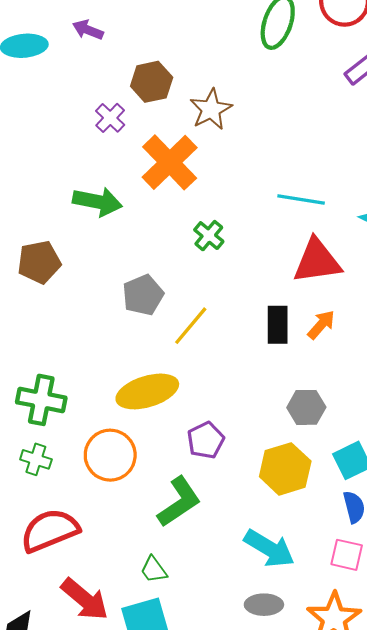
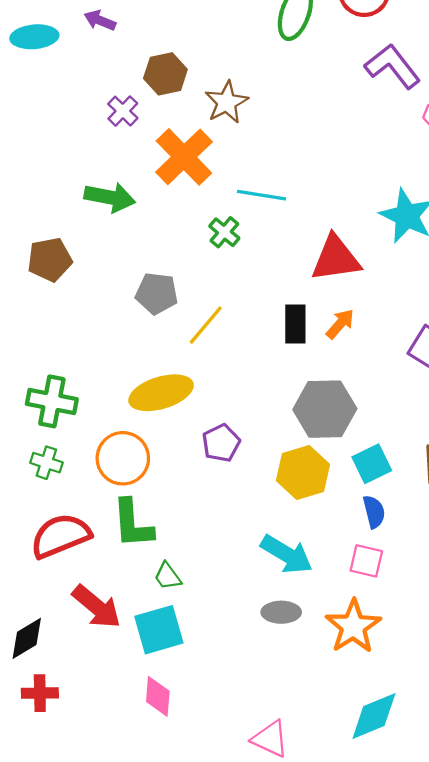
cyan line: (301, 200) -> (261, 195), moved
gray pentagon: (143, 295) -> (157, 293), turned 30
gray hexagon: (306, 407) -> (325, 409), size x1.6
green L-shape: (179, 502) -> (133, 524), moved, turned 120

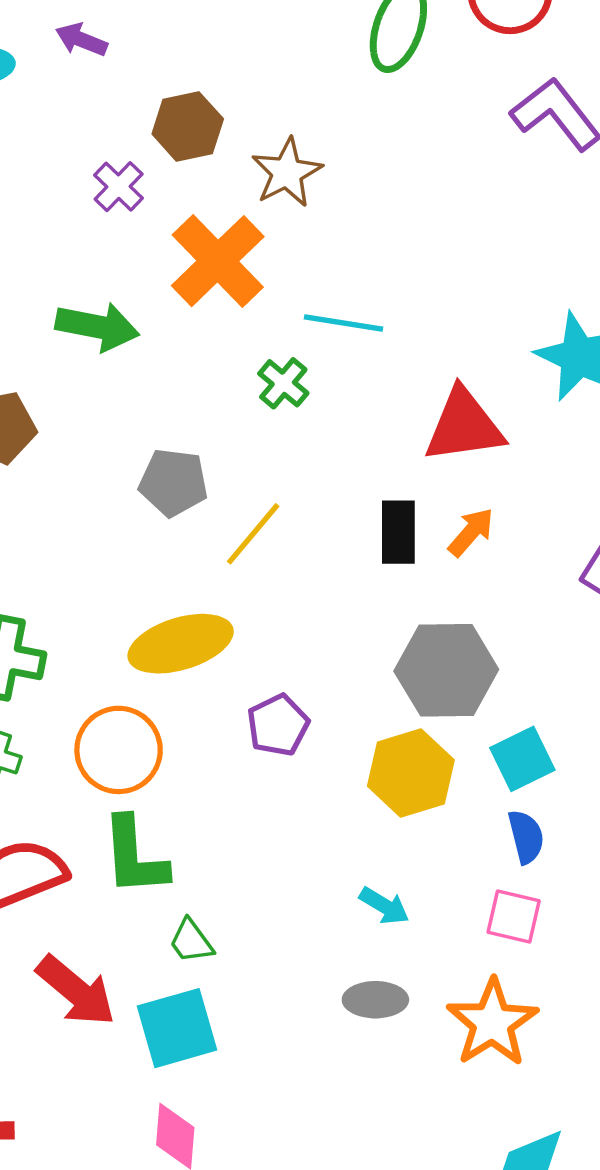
cyan arrow: (287, 554) -> (384, 906), size x0.6

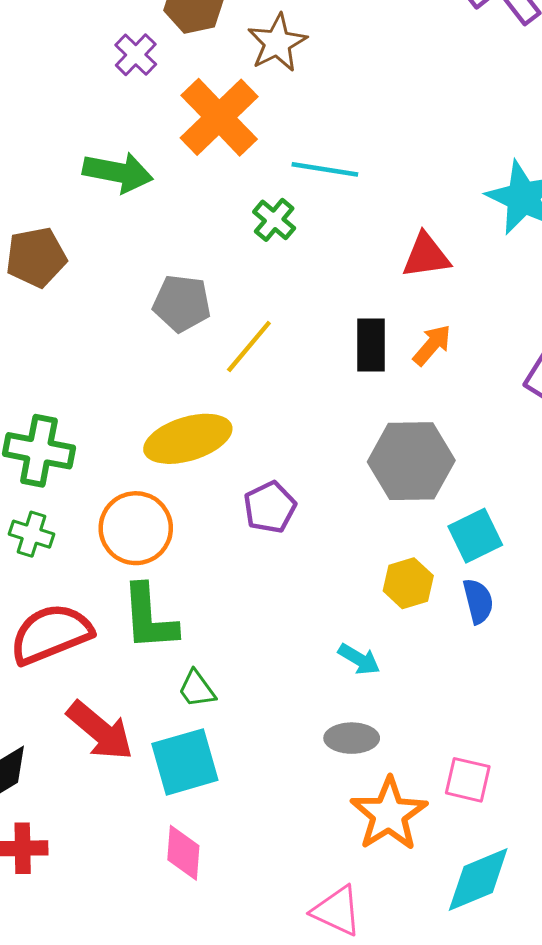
red triangle: (464, 426) -> (426, 256), size x0.7
yellow hexagon: (411, 773) -> (408, 583), moved, size x0.7
pink square: (514, 916) -> (468, 780), moved
orange star: (492, 1023) -> (389, 814), moved

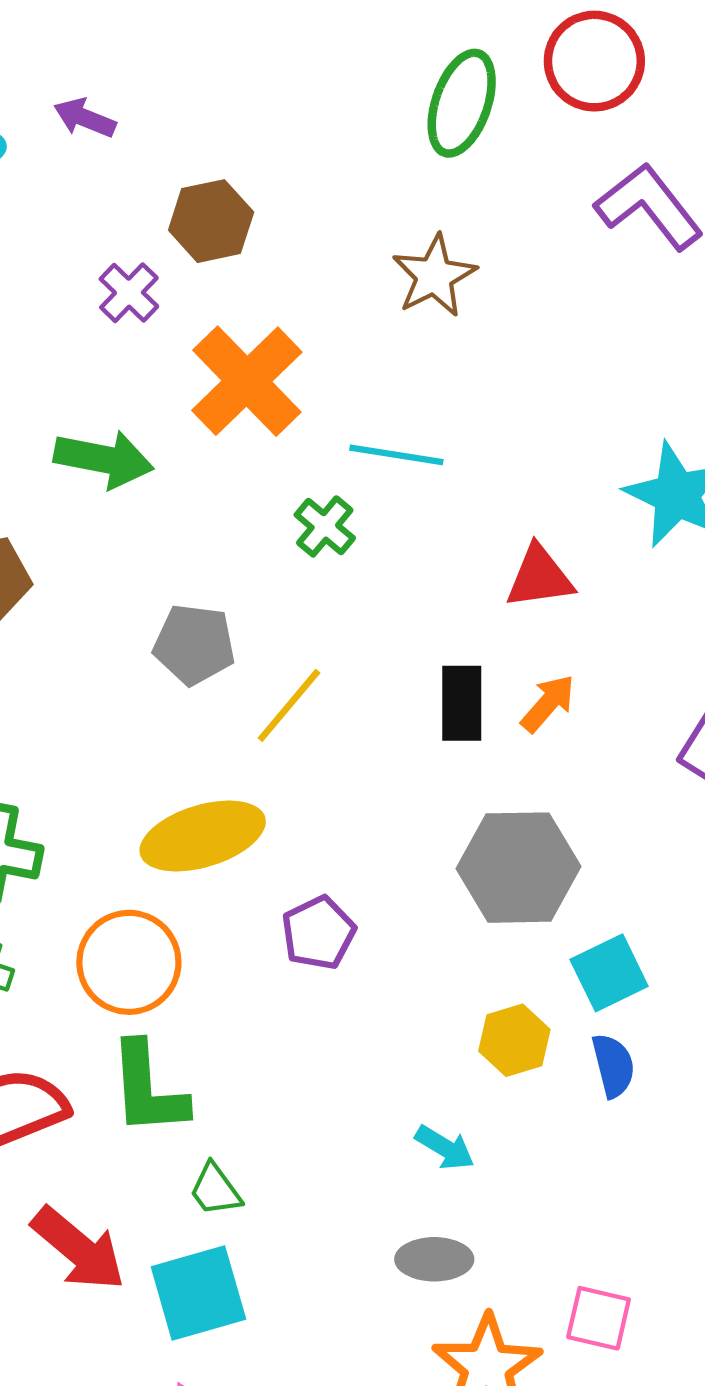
brown star: (277, 43) -> (434, 276), moved

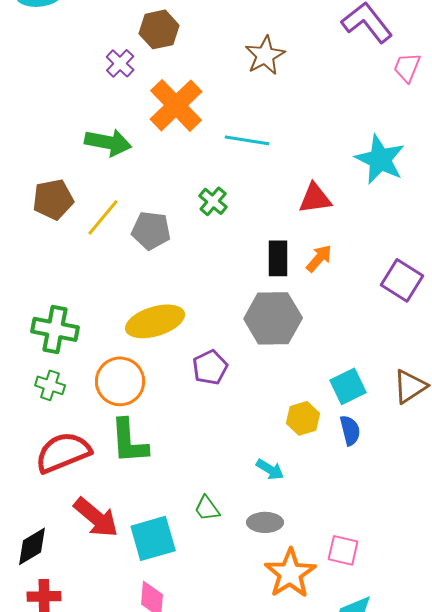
green cross: (325, 526) -> (213, 201), moved
yellow line: (289, 705) -> (103, 217), moved
gray hexagon: (519, 868) -> (273, 318), moved
green trapezoid: (215, 1190) -> (207, 508), moved

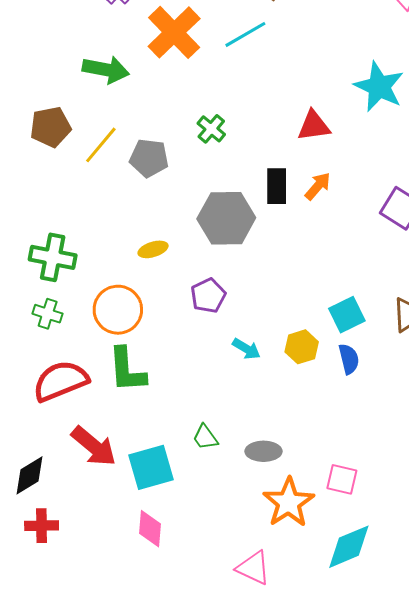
cyan line: (247, 140) -> (245, 34), moved, turned -39
gray hexagon: (273, 318) -> (226, 218), moved
yellow ellipse: (155, 321) -> (153, 249), size x0.5
cyan arrow: (270, 469) -> (246, 349), moved

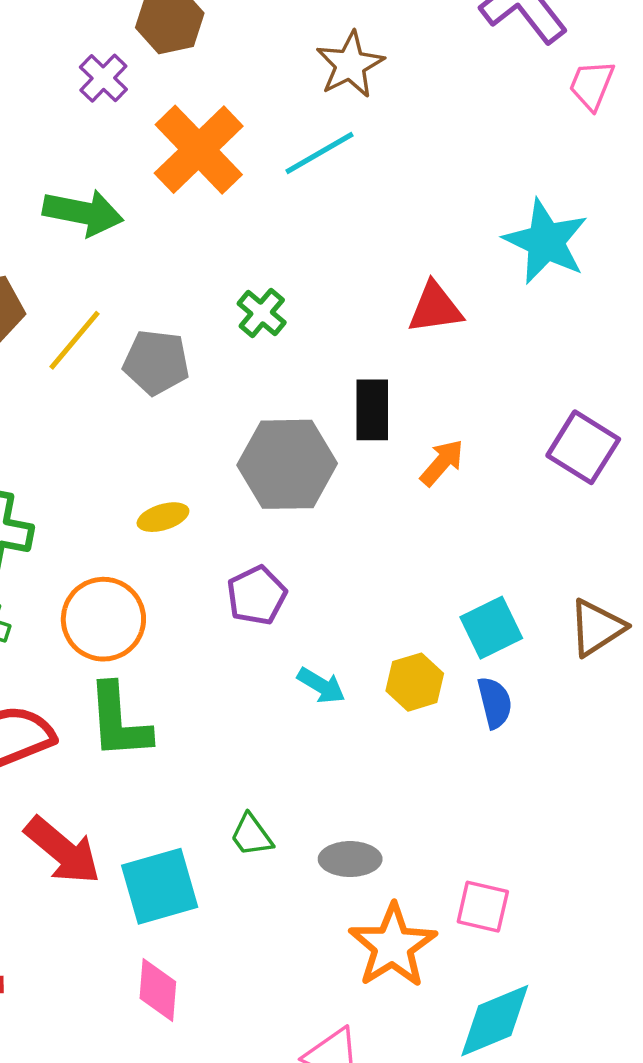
orange arrow: (318, 186) -> (442, 463), moved

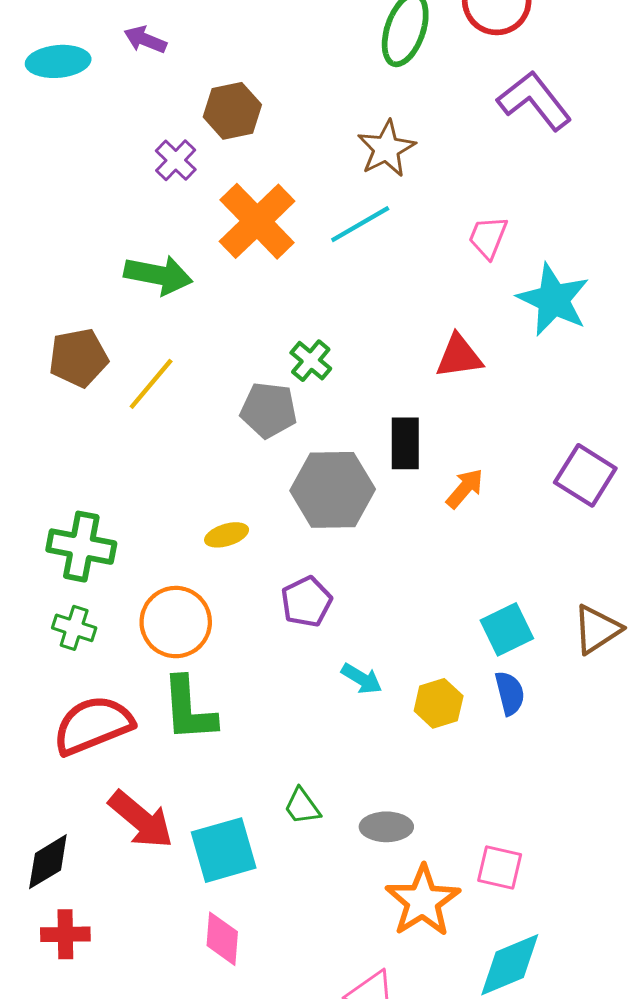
pink trapezoid: (592, 85) -> (488, 237), moved
gray pentagon: (156, 362) -> (269, 410), moved
yellow hexagon: (415, 682) -> (439, 703), moved

